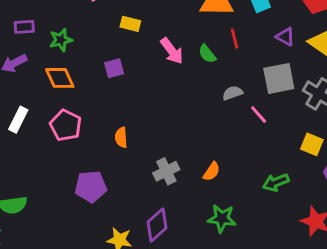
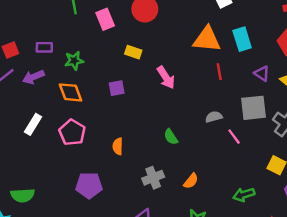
green semicircle: (207, 54) -> (171, 137), moved

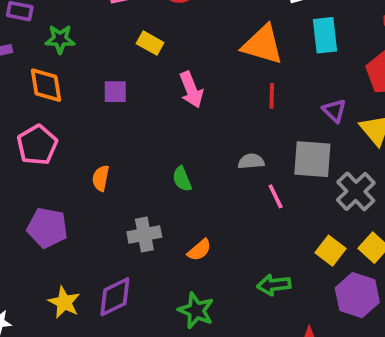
cyan rectangle: (242, 39) -> (325, 35), moved

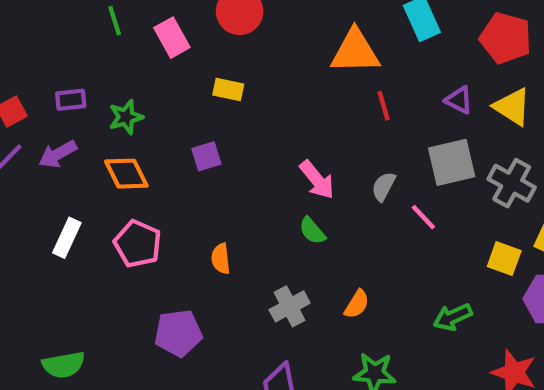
pink arrow: (191, 90) -> (317, 180), moved
gray semicircle: (251, 161) -> (384, 186), turned -40

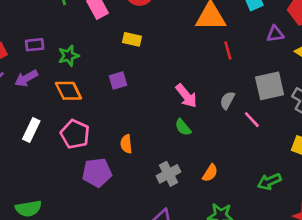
purple triangle: (459, 100) -> (275, 34), moved, turned -36
purple pentagon: (178, 333) -> (97, 173), moved

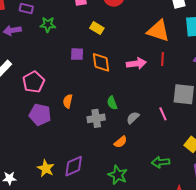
orange diamond: (68, 91) -> (101, 62), moved
pink arrow: (186, 96) -> (136, 63), moved, turned -78
gray semicircle: (227, 100) -> (133, 118), moved
gray cross: (169, 174) -> (96, 118), moved

